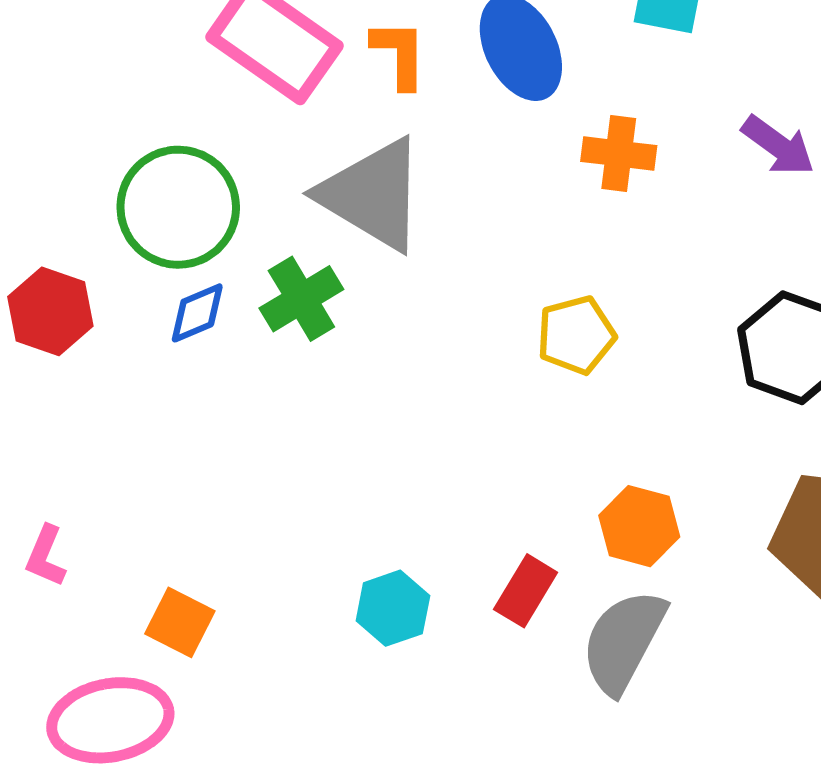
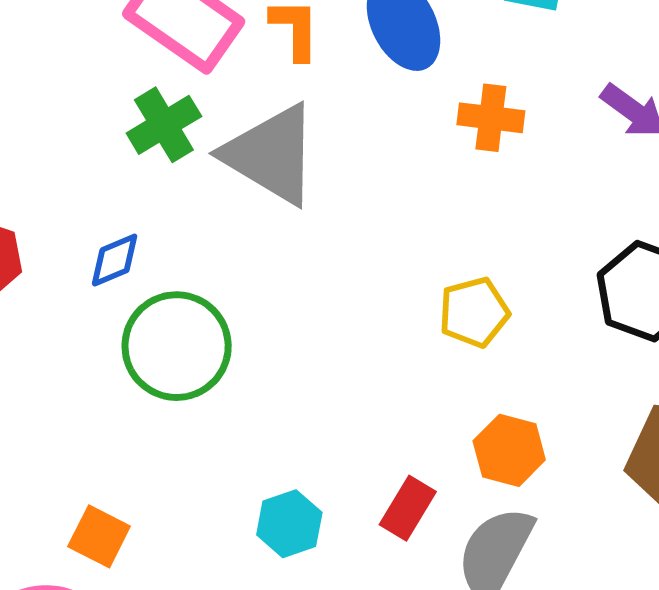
green circle: (178, 207) -> (177, 346), moved
green cross: (301, 299) -> (164, 125), moved
yellow pentagon: (576, 335) -> (474, 312), moved

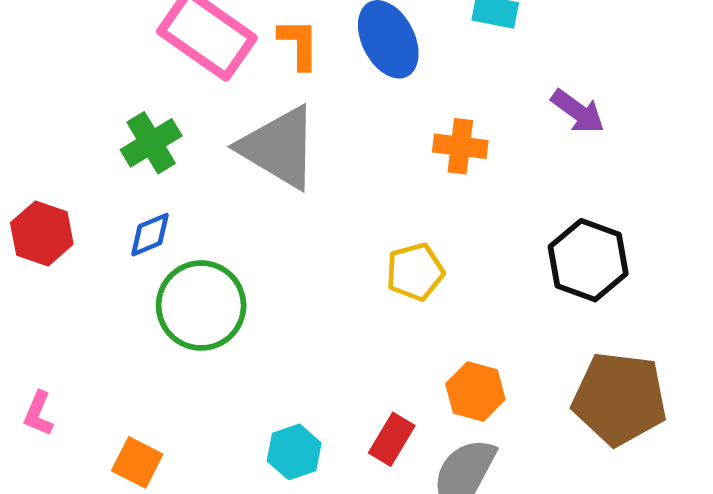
orange cross: (491, 118) -> (460, 146), moved
green cross: (164, 125) -> (151, 143), moved
yellow pentagon: (474, 312) -> (415, 272), moved

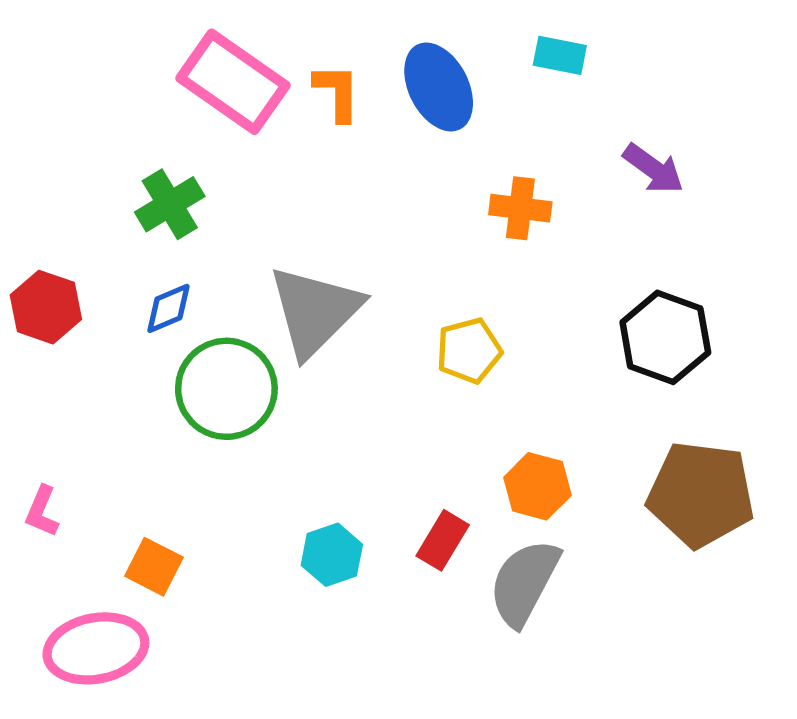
gray triangle: (279, 147) -> (315, 311), moved, turned 44

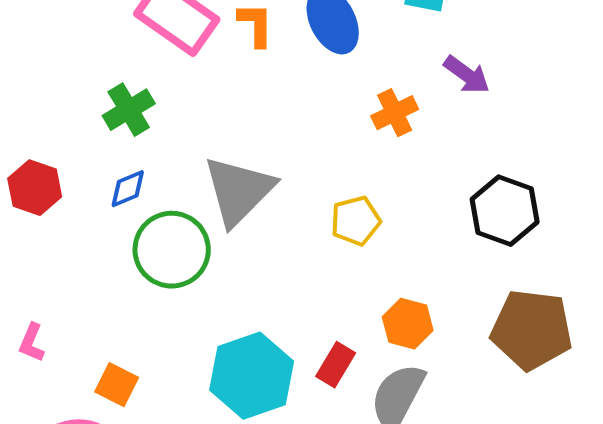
purple arrow: (653, 169) -> (467, 75), moved
orange cross: (520, 208) -> (395, 113), turned -33
cyan hexagon: (332, 555) -> (252, 376), size x1.8

